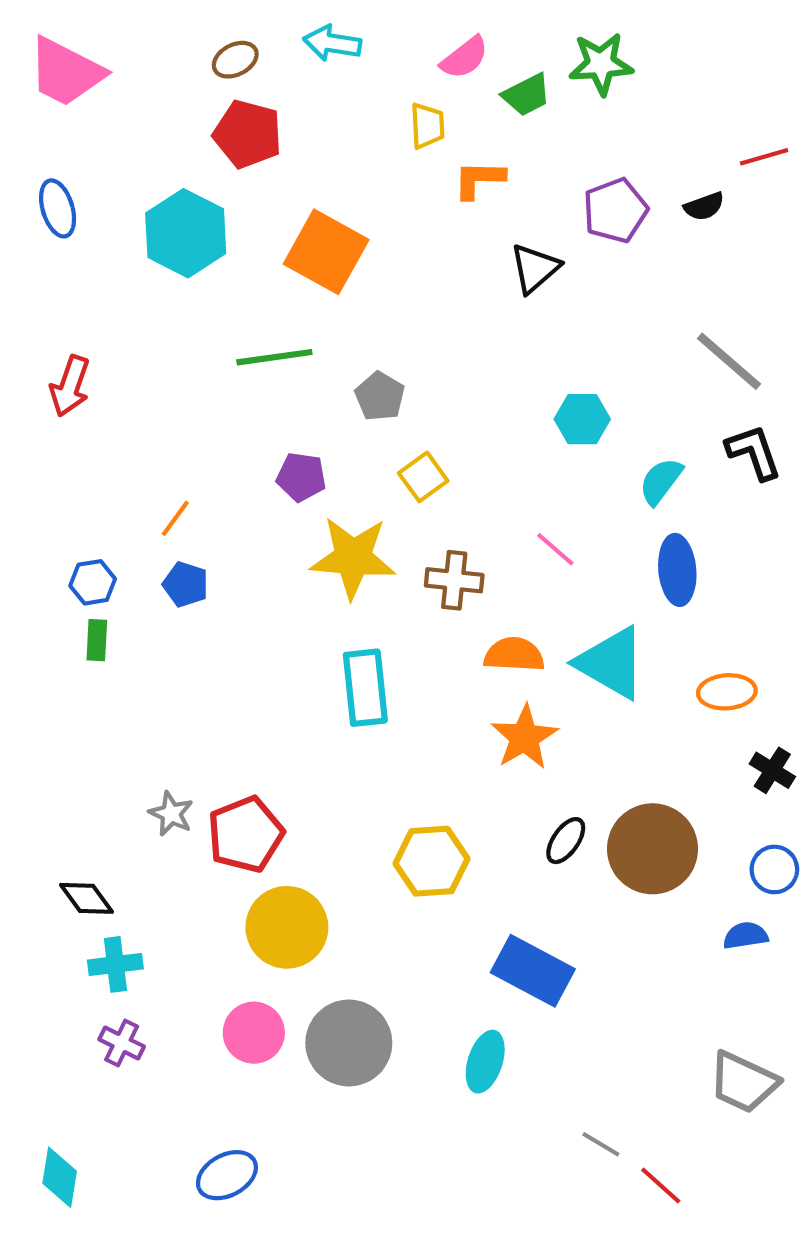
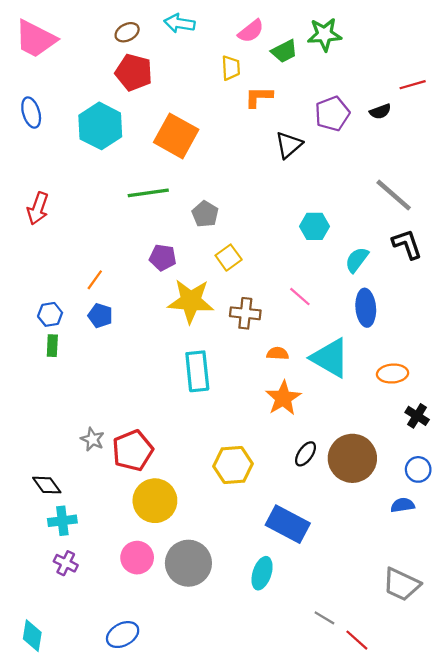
orange semicircle: (514, 655) -> (278, 353), size x0.7

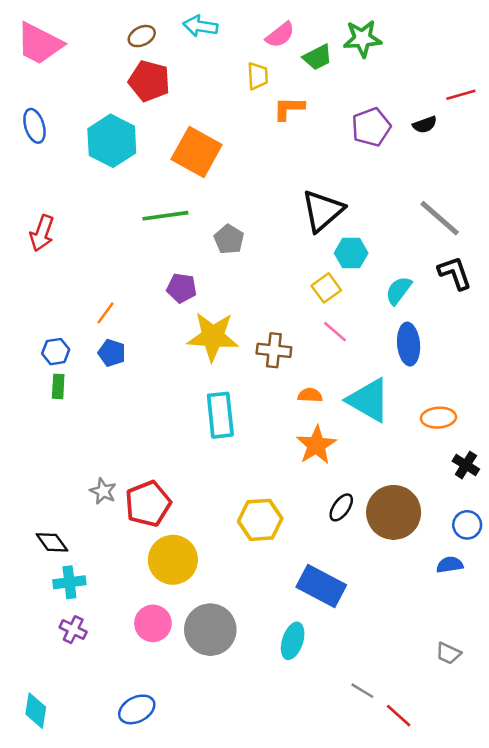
black triangle: (289, 145) -> (323, 211), moved, size x1.4
yellow square: (229, 258) -> (326, 288), moved
gray trapezoid: (401, 584) -> (448, 653), size x0.6

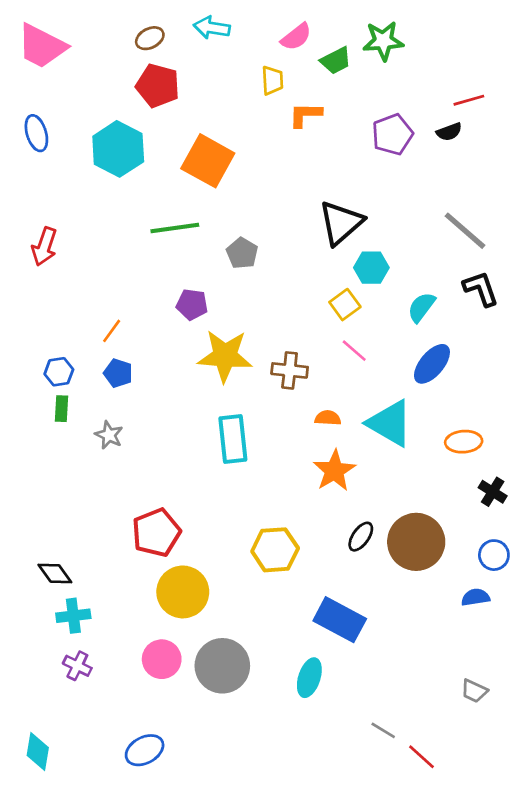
red line: (461, 95) -> (469, 100), moved
blue ellipse: (409, 344) -> (432, 364), turned 45
gray star: (103, 491) -> (109, 435), moved

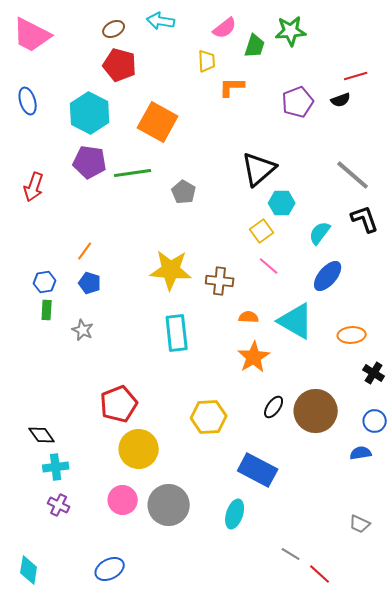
green trapezoid: (336, 61) -> (255, 46), turned -45
purple pentagon: (192, 305) -> (90, 162), moved, size x1.4

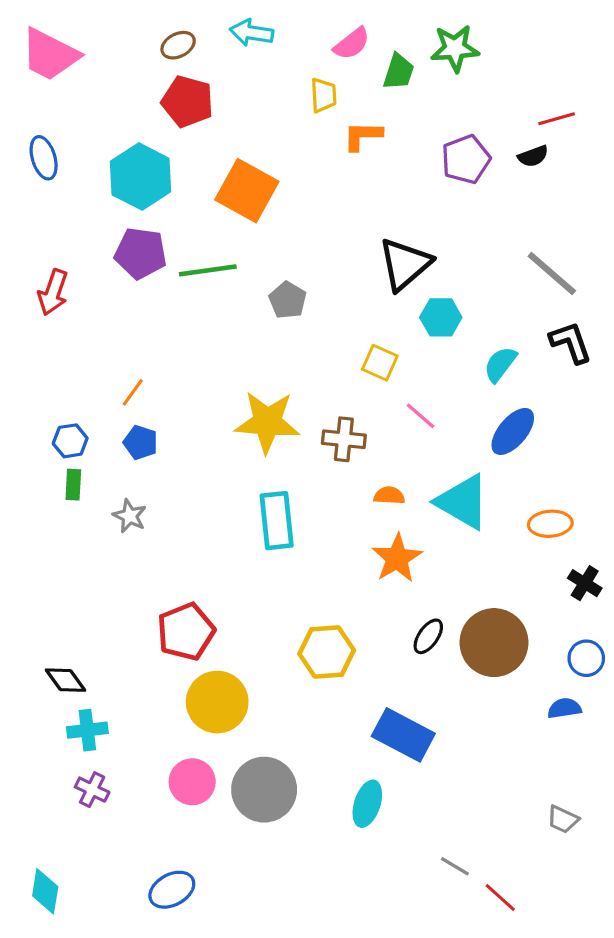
yellow square: (262, 231) -> (380, 363), moved, turned -30

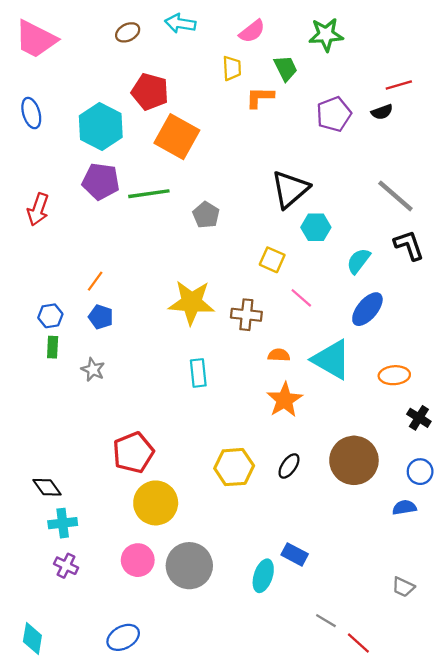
green trapezoid: (399, 72) -> (286, 68), moved, turned -44
red pentagon: (187, 101) -> (150, 92), moved
cyan rectangle: (277, 521) -> (198, 373), size x0.7
black ellipse: (428, 636) -> (289, 466), moved
blue rectangle: (403, 735) -> (295, 554), moved, size x0.6

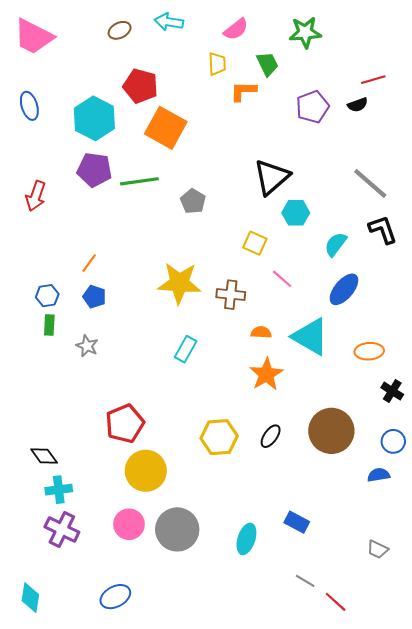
cyan rectangle: (198, 373) -> (186, 349), turned 35
blue rectangle: (295, 554) -> (297, 522), moved
purple cross: (66, 566) -> (62, 529), size x1.5

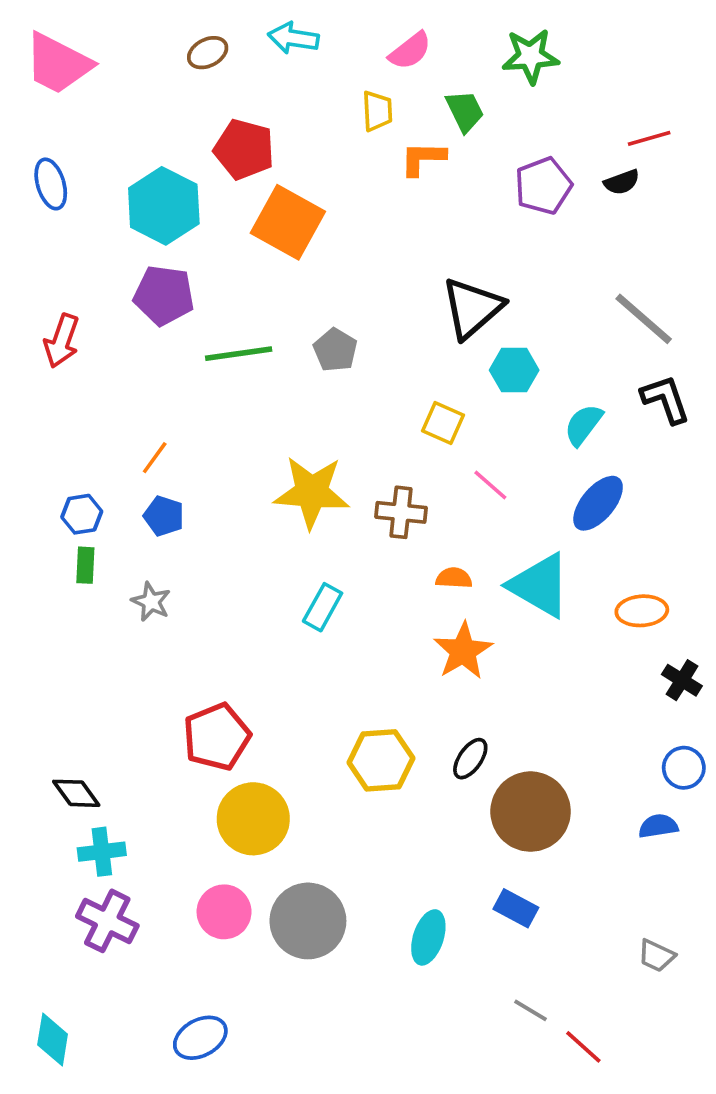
green line: (139, 181) -> (239, 354), moved
brown circle: (331, 431) -> (531, 812), moved

